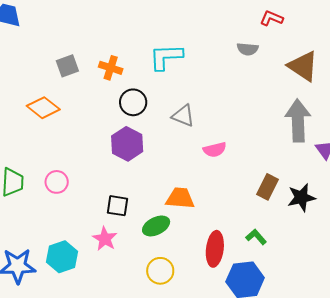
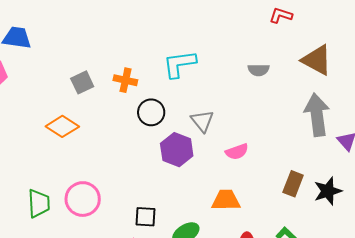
gray semicircle: (248, 49) -> (259, 70), moved
gray triangle: (183, 116) -> (202, 121), turned 35
purple hexagon: (127, 144) -> (177, 150), moved
pink circle: (57, 182) -> (83, 199), size x1.5
orange trapezoid: (180, 198) -> (226, 200), moved

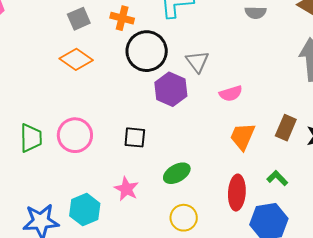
black circle: (151, 112) -> (147, 51), size x1.5
orange diamond: (62, 126) -> (76, 59), moved
orange trapezoid: (226, 200) -> (243, 136), moved, turned -68
black square: (145, 217) -> (135, 137), moved

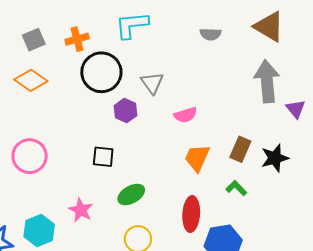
orange cross: (122, 18) -> (77, 39), turned -30
purple hexagon: (171, 89) -> (126, 111), size x0.7
black square: (135, 137) -> (103, 157), moved
green L-shape: (277, 178) -> (236, 188), moved

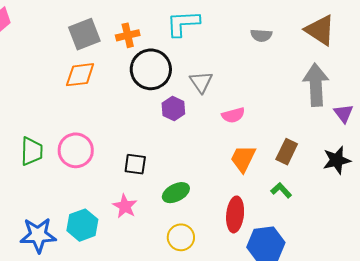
gray square: (34, 40) -> (84, 34), size x1.4
orange diamond: (31, 80) -> (80, 75), turned -44
black square: (103, 157) -> (135, 164), moved
black star: (275, 158) -> (337, 160), moved

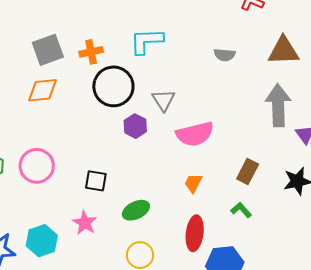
brown triangle: (320, 30) -> (283, 51), turned -36
pink semicircle: (233, 115) -> (195, 134), size x1.6
orange trapezoid: (243, 159) -> (193, 183), moved, size x0.7

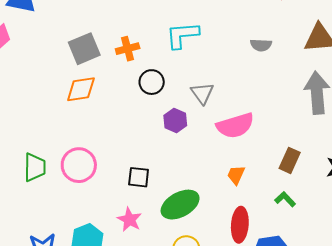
black circle: (113, 86) -> (152, 82), size x0.6
green ellipse: (136, 210) -> (180, 205), size x1.4

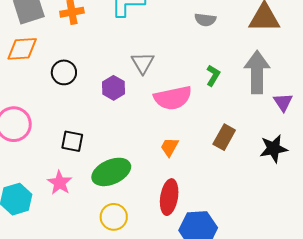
black circle: (152, 82) -> (64, 72), moved
green L-shape: (285, 199) -> (213, 76), moved, turned 70

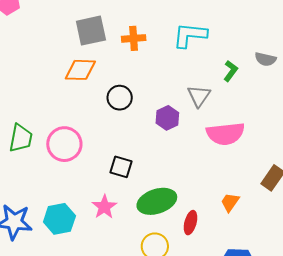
green L-shape: (213, 76) -> (231, 71), moved
orange trapezoid: (169, 147) -> (230, 202), moved
red ellipse: (169, 197) -> (190, 223), moved, size x0.7

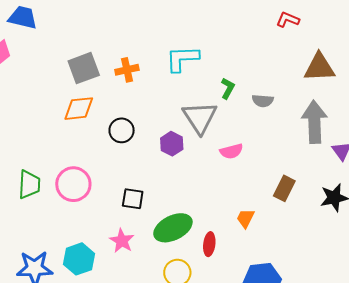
gray semicircle: (265, 59) -> (263, 101), moved
gray triangle: (199, 96) -> (200, 117), size x1.5
pink semicircle: (225, 134) -> (231, 151), size x0.6

